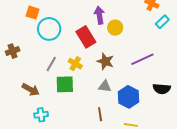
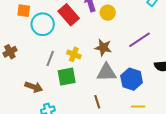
red rectangle: (86, 37) -> (69, 15), moved
gray triangle: (105, 86) -> (106, 72), size x1.5
brown line: (100, 114) -> (97, 102), moved

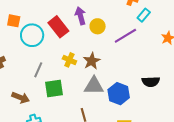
purple line: (139, 40) -> (125, 36), moved
brown star: (103, 48) -> (92, 61), turned 30
yellow cross: (74, 54) -> (69, 60), moved

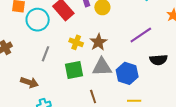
purple line: (125, 36) -> (141, 35), moved
green square: (54, 88) -> (74, 70), moved

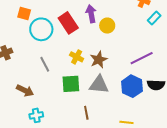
gray line: (46, 54) -> (45, 64), turned -56
blue hexagon: (127, 73) -> (132, 86), moved

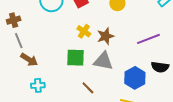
gray line: (45, 64) -> (19, 41), moved
blue hexagon: (132, 86) -> (135, 78), moved
brown line: (86, 113) -> (88, 88), turned -40

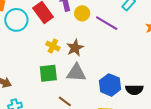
purple line: (148, 39) -> (107, 23), moved, turned 60
black semicircle: (160, 67) -> (134, 90), moved

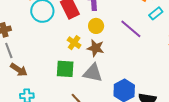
yellow circle: (82, 13) -> (96, 26), moved
brown star: (75, 48) -> (96, 48), turned 30

